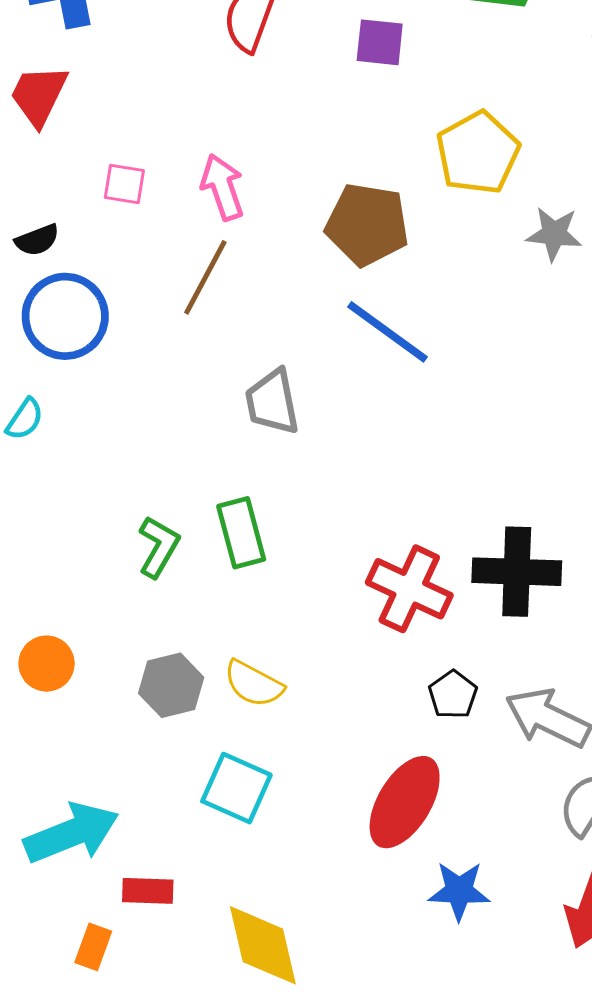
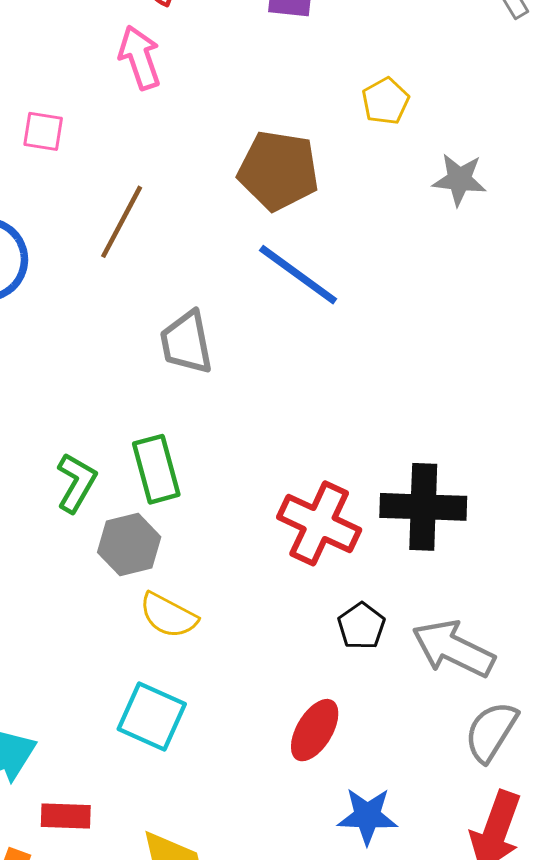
yellow pentagon: (478, 153) -> (386, 101), size x0.6
pink arrow: (222, 187) -> (140, 57), moved
gray hexagon: (171, 685) -> (129, 545), moved
red ellipse: (405, 802) -> (315, 730), size x0.7

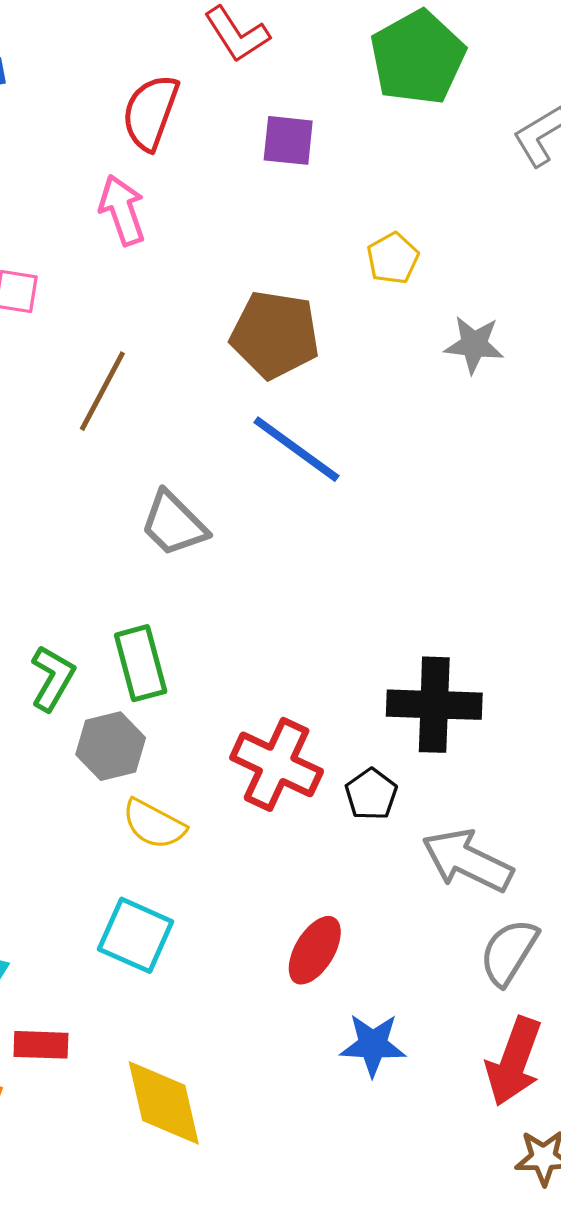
gray trapezoid: (186, 342) -> (174, 524), turned -34
red cross: (319, 523) -> (277, 764), moved
black pentagon: (361, 626) -> (371, 794), moved

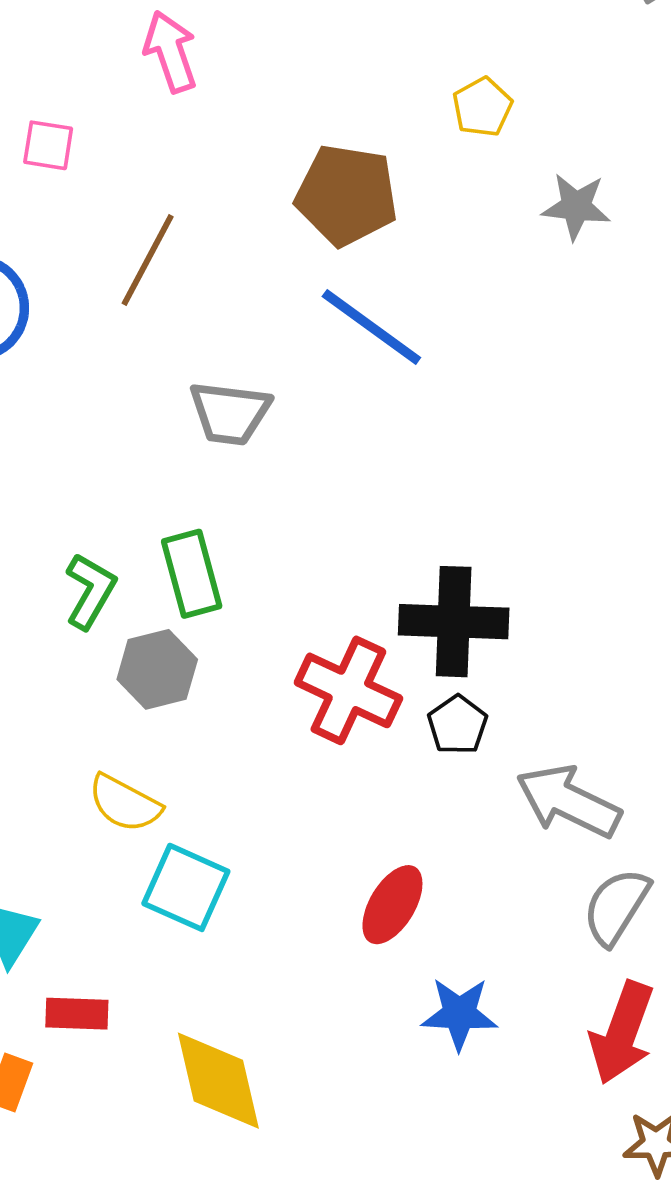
gray trapezoid: (174, 524) -> (230, 413), turned -38
black cross: (434, 705) -> (454, 622), moved
yellow semicircle: (154, 824) -> (125, 803), moved

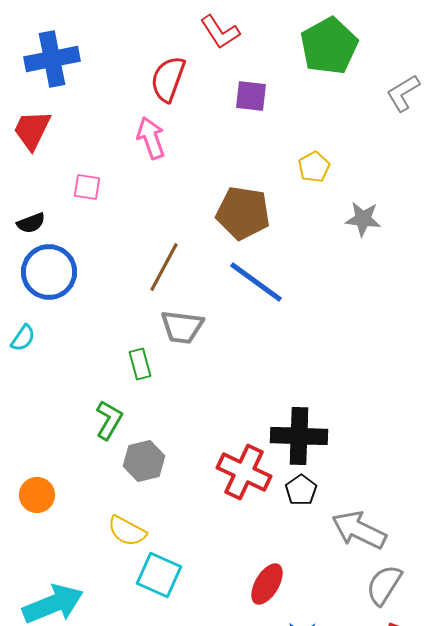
brown line: (148, 260) -> (164, 267), moved
green rectangle: (192, 574) -> (140, 364), moved, size x0.7

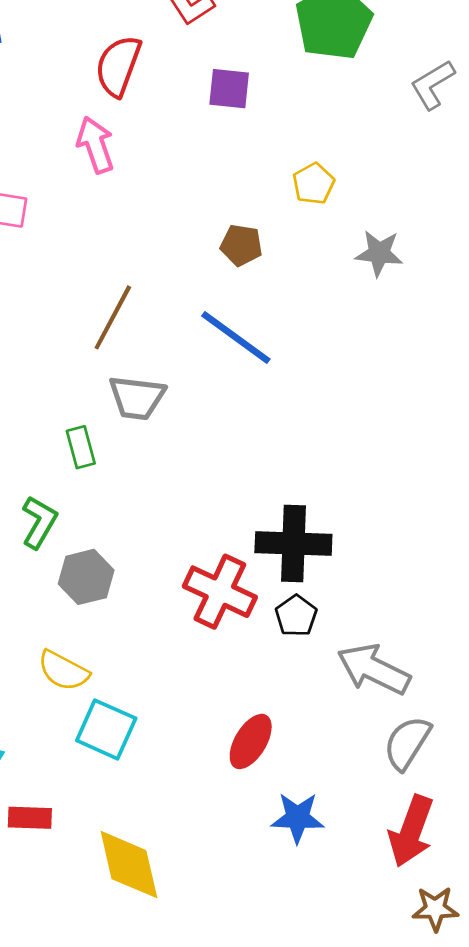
brown pentagon: (243, 213) -> (241, 245), moved, size x0.6

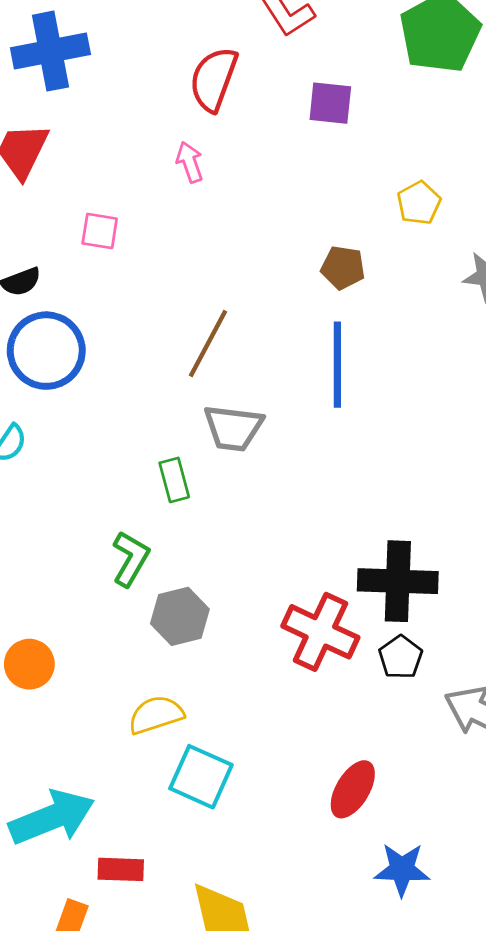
pink arrow: (95, 145) -> (190, 162), size x0.7
blue line: (236, 337) -> (337, 365), turned 54
yellow semicircle: (63, 671) -> (156, 715), turned 134

